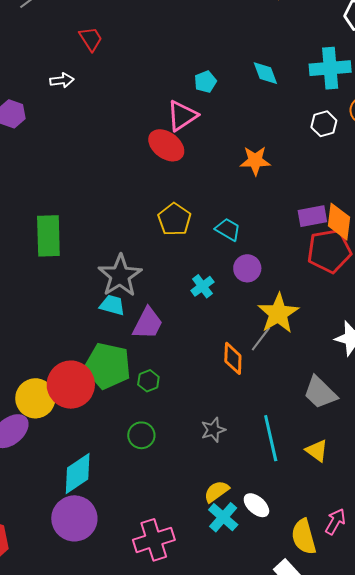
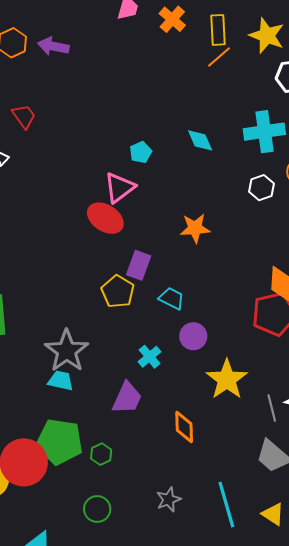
purple rectangle: (312, 216) -> (139, 265), moved, turned -56
purple trapezoid: (148, 323) -> (127, 398), moved
gray line: (261, 339) -> (272, 408), moved, turned -48

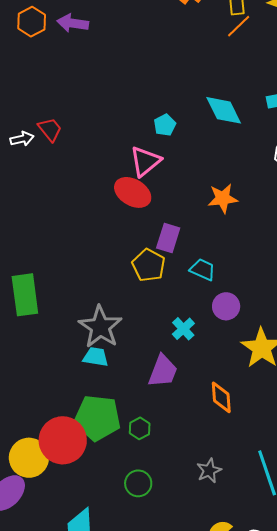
red trapezoid: (24, 116) -> (50, 129), moved
cyan diamond: (200, 140) -> (224, 110), size x1.4

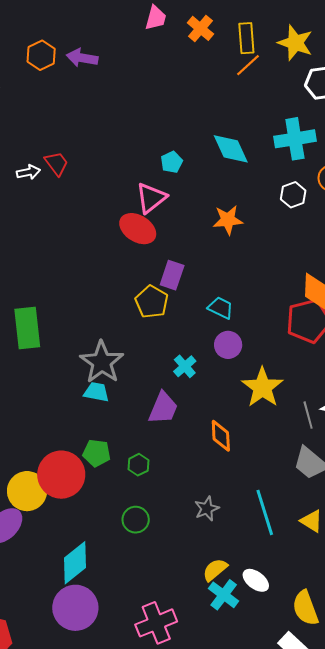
orange star: (223, 198) -> (228, 220), moved
cyan trapezoid: (203, 270) -> (221, 308), moved
green pentagon: (97, 418) -> (97, 453), size x0.6

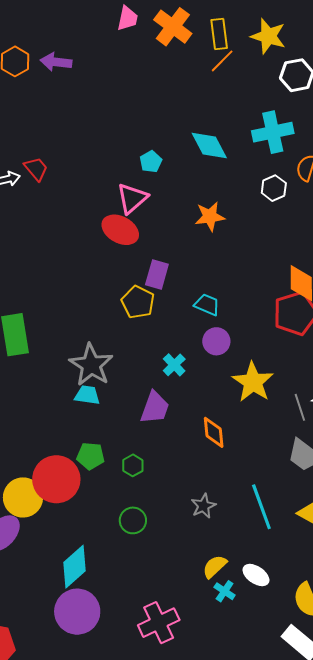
orange cross: (200, 28) -> (173, 27), size x1.4
cyan cross: (224, 595) -> (225, 591), size x0.7

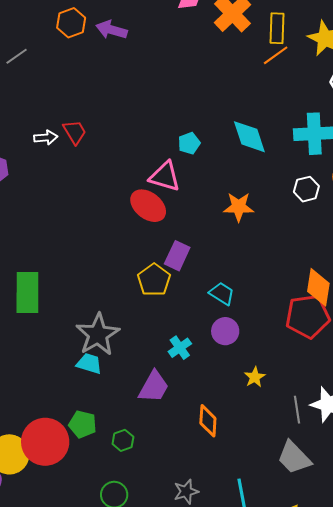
pink triangle: (132, 198) -> (165, 177), turned 48
yellow star: (253, 382) -> (255, 377), size x0.5

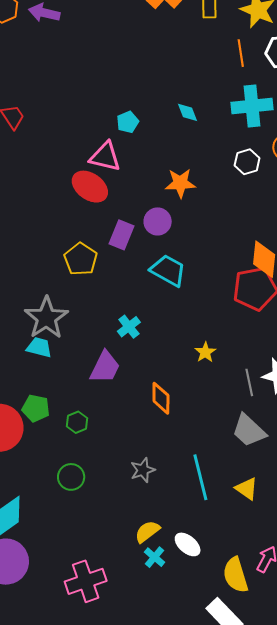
orange line: (276, 55) -> (241, 53), moved, turned -60
cyan diamond: (249, 137) -> (187, 112), size x0.6
yellow pentagon: (154, 280) -> (81, 259), moved
cyan trapezoid: (222, 293) -> (168, 270), size x1.4
purple circle: (225, 331) -> (158, 221), moved

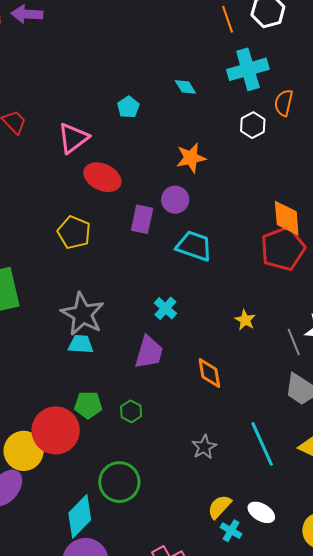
pink triangle: (105, 157) -> (73, 138), moved, turned -40
yellow pentagon: (81, 259) -> (74, 232), moved
green circle: (71, 477) -> (119, 482), moved, size x1.5

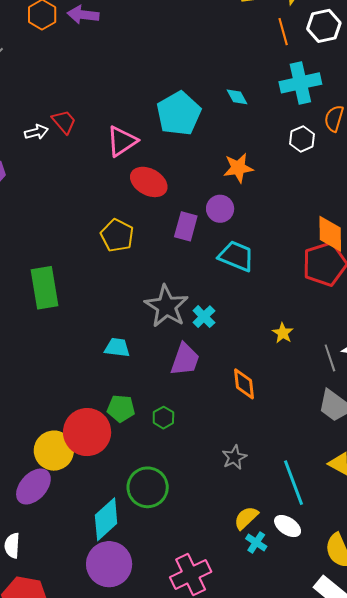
cyan pentagon: (128, 107) -> (179, 114), size x2.0
gray star: (83, 314) -> (166, 306), moved
cyan line: (262, 444) -> (294, 483), moved

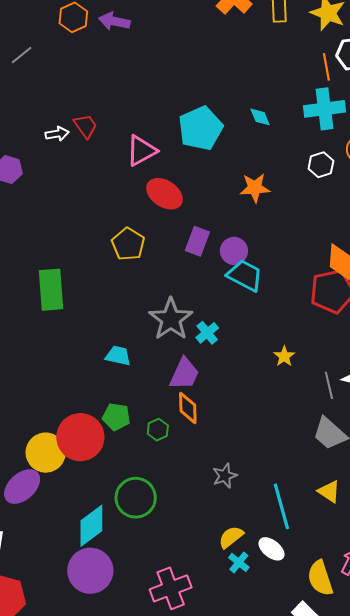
orange line: (283, 32) -> (326, 67), moved
purple circle: (220, 209) -> (234, 251), moved
orange diamond: (244, 384) -> (188, 408), moved

